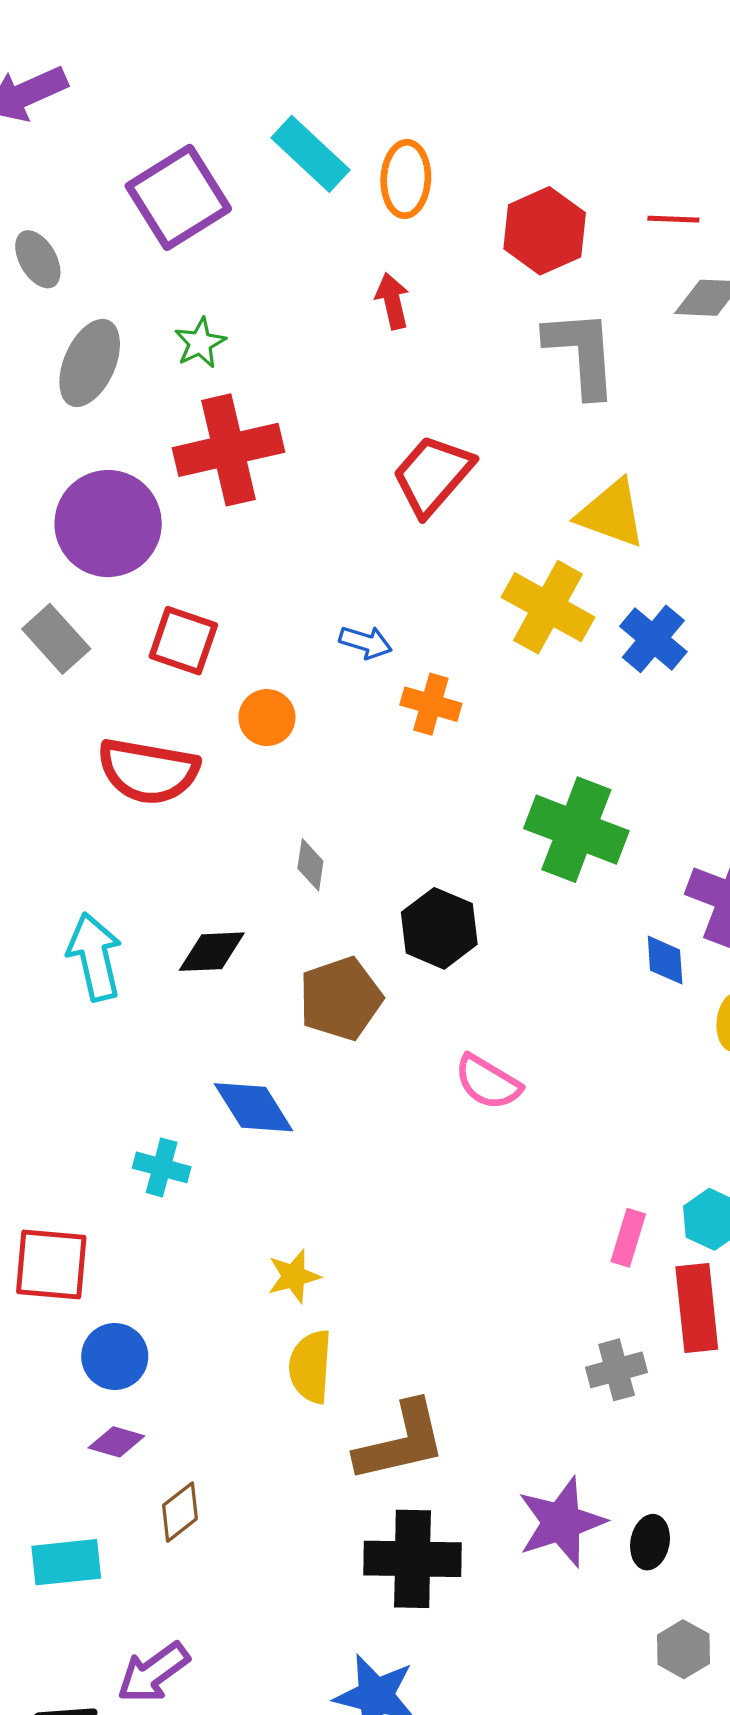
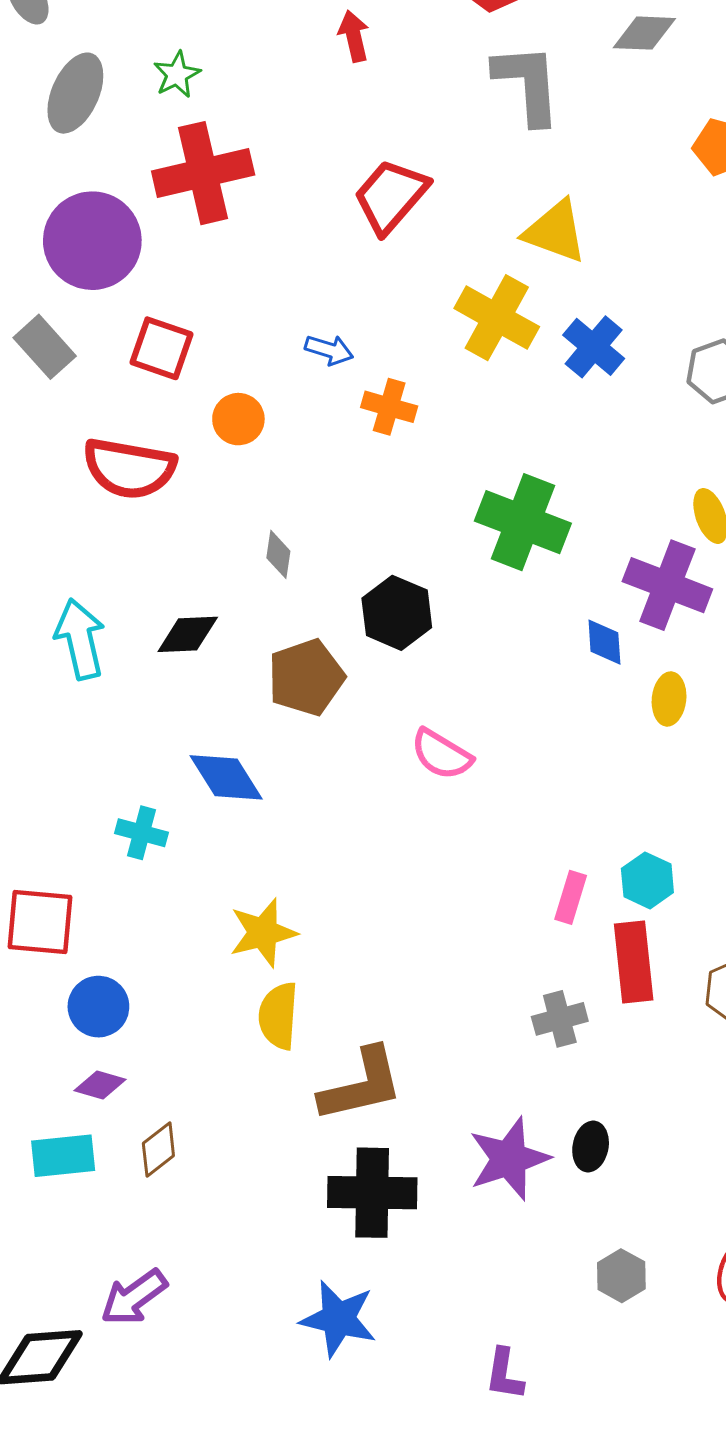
yellow star: (294, 1276) -> (263, 933), size x1.4
black ellipse: (650, 1542) -> (591, 1147), moved
cyan rectangle: (66, 1562) -> (63, 1156), moved

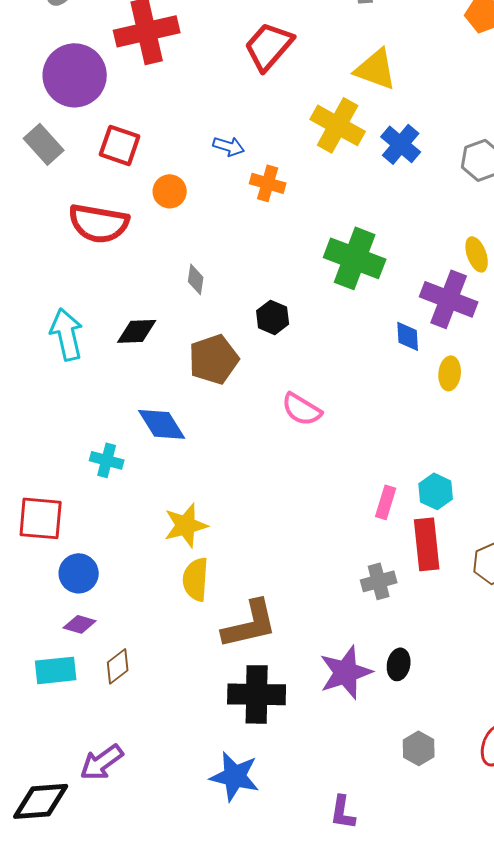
black hexagon: (397, 613) -> (273, 317), size x0.7

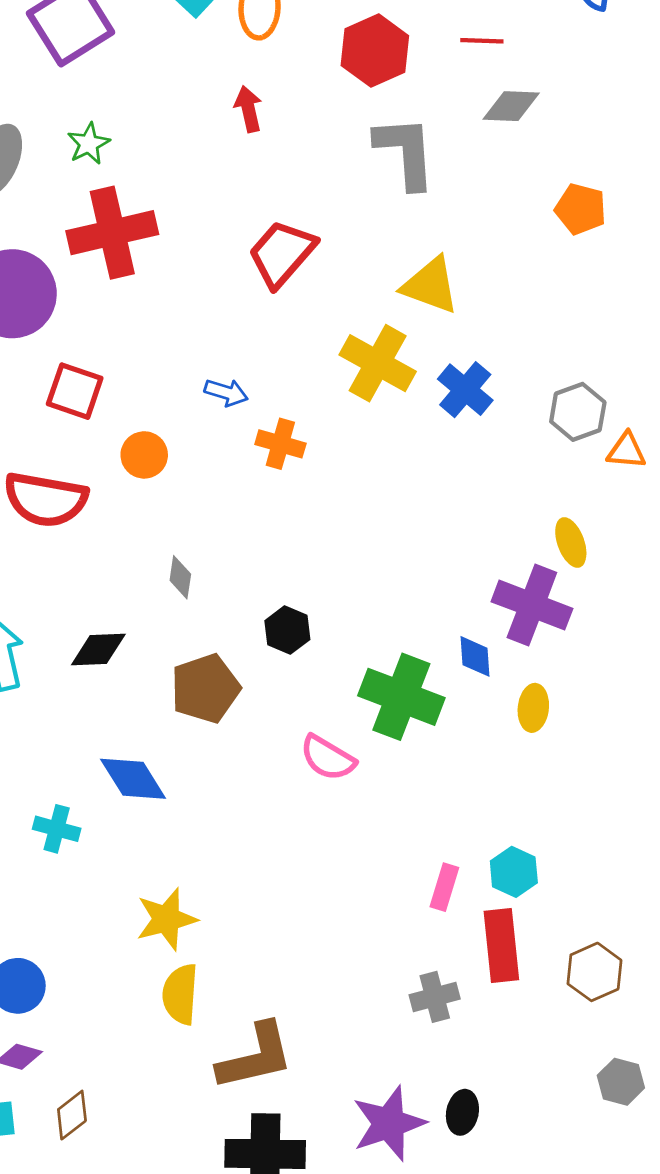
green cross: (355, 258) -> (401, 697), moved

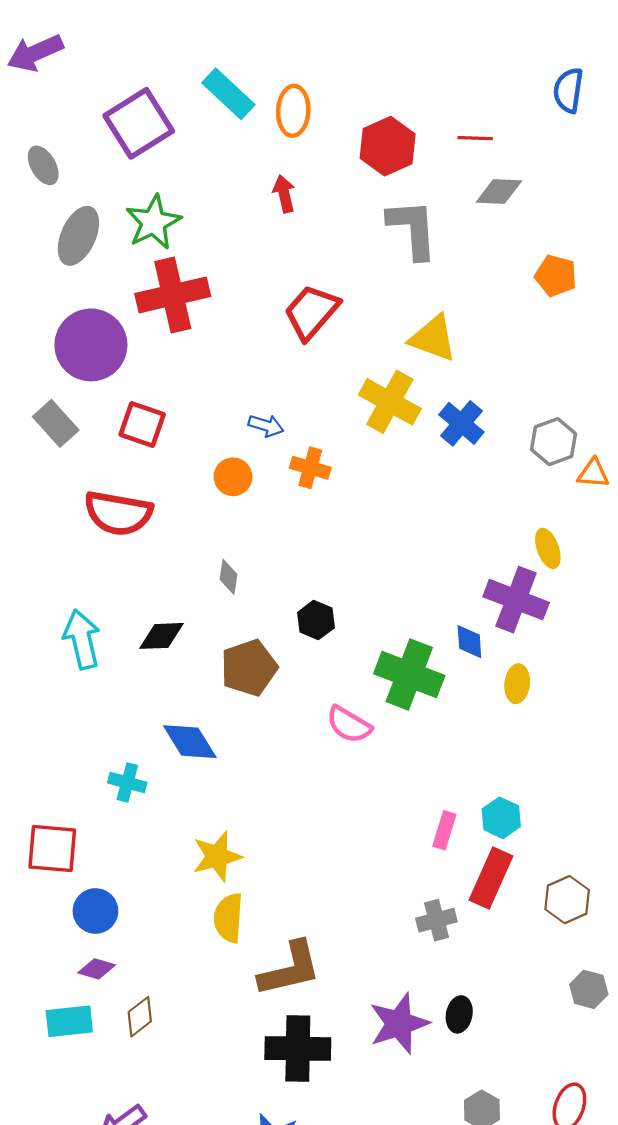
green star: (89, 144) -> (153, 222), size x1.6
orange circle: (144, 455) -> (233, 477), moved
red rectangle: (501, 946) -> (491, 878), turned 30

